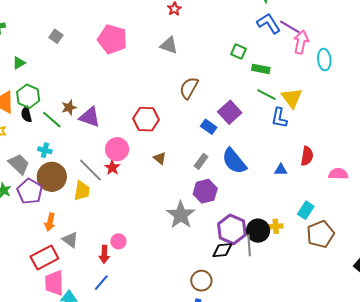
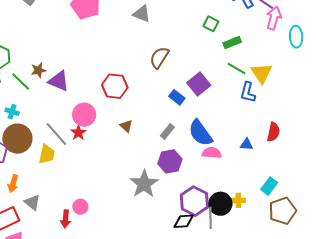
green rectangle: (261, 69) -> (232, 43), turned -36
pink semicircle: (338, 174) -> (212, 153), moved

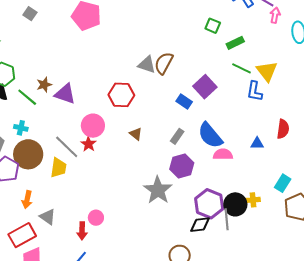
gray triangle: (142, 14) -> (147, 65), moved
pink arrow: (274, 18) -> (275, 15), size x0.7

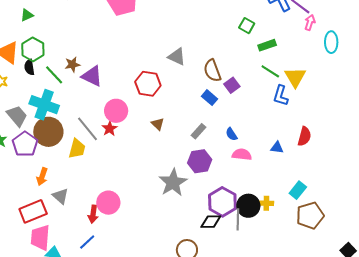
brown semicircle: (164, 63) -> (212, 71), moved, turned -55
purple square: (205, 87) -> (232, 85), size x0.7
cyan cross: (21, 128) -> (44, 105), size x2.0
blue semicircle: (210, 135) -> (231, 134), size x0.5
pink circle: (96, 218) -> (108, 203), size x1.5

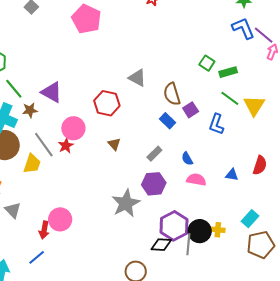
green square: (247, 26) -> (207, 63), moved
brown star: (72, 64) -> (30, 110), moved
blue L-shape: (281, 96) -> (216, 124), moved

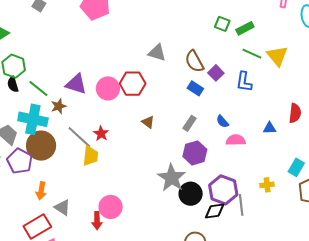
pink circle: (73, 128) -> (108, 88), moved
yellow trapezoid: (32, 164) -> (91, 156), moved
black circle: (200, 231) -> (191, 194), moved

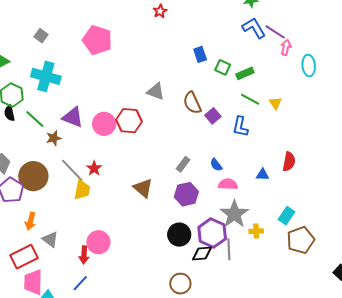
yellow triangle: (277, 56) -> (275, 103), size x0.6
blue rectangle: (195, 88) -> (200, 54), moved, turned 35
cyan cross: (33, 119) -> (46, 76), moved
brown triangle: (148, 122) -> (143, 188), moved, size x1.5
gray star: (172, 178) -> (234, 214), moved

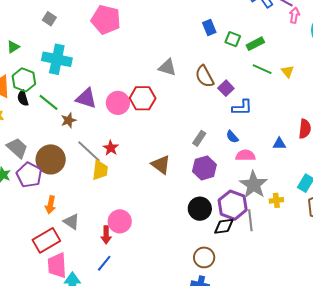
blue L-shape: (240, 127) -> (242, 107), moved, turned -100

